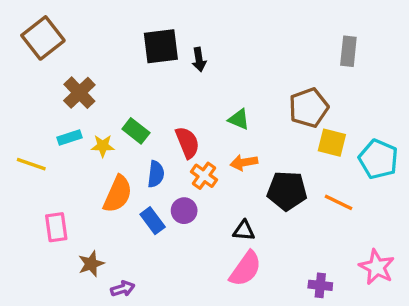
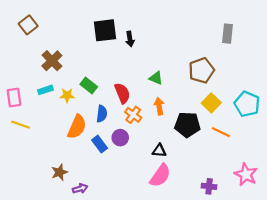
brown square: (43, 38) -> (28, 25), size x0.7
yellow square: (332, 143) -> (211, 103), moved, turned 30
orange arrow: (244, 162) -> (159, 106), turned 91
yellow line: (31, 164) -> (21, 125), moved
pink rectangle: (56, 227) -> (14, 98), moved

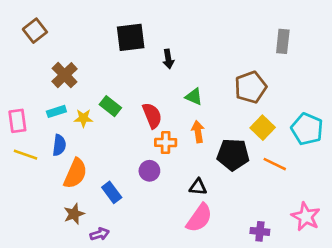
black arrow: (130, 39) -> (168, 59), moved
blue semicircle: (102, 114) -> (59, 145), moved
orange cross: (133, 115) -> (166, 142), turned -35
orange semicircle: (77, 127) -> (75, 173), moved
blue rectangle: (100, 144) -> (112, 192), moved

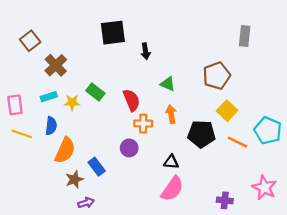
brown square: (35, 31) -> (30, 41), moved
cyan pentagon: (307, 129) -> (268, 130), moved
brown star: (74, 214) -> (74, 179), moved

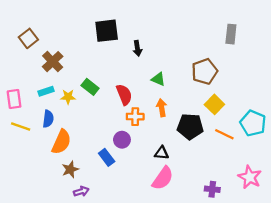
blue rectangle: (97, 167) -> (107, 157), moved

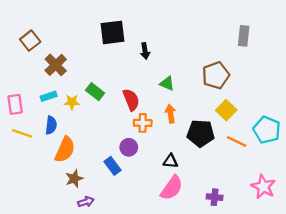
purple cross: (212, 189) -> (215, 197), moved

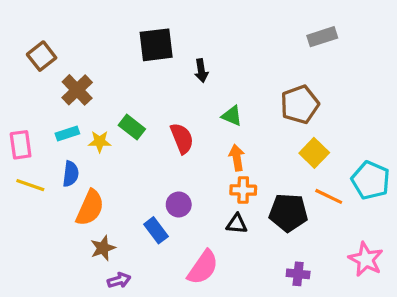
gray rectangle: (244, 36) -> (322, 37), moved, turned 66
orange cross: (143, 123) -> (243, 190), moved
black pentagon: (201, 133) -> (288, 213), moved
pink semicircle: (172, 188) -> (203, 267), moved

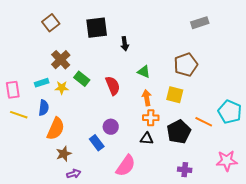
brown square: (42, 56) -> (51, 23), moved
brown cross: (77, 90) -> (61, 60), moved
yellow square: (314, 153) -> (175, 95), moved, turned -30
black pentagon: (288, 213) -> (179, 132), turned -30
pink star: (366, 259) -> (227, 161), turned -30

